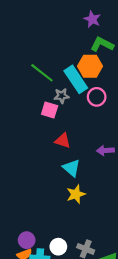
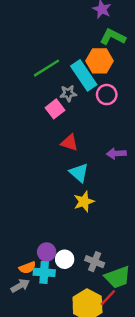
green line: (42, 73) -> (47, 68), turned -70
pink square: (50, 110) -> (55, 109), turned 35
purple circle: (27, 240) -> (47, 252), moved

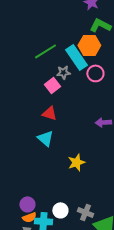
red triangle: (69, 143) -> (49, 113), moved
cyan triangle: (79, 173) -> (45, 138), moved
purple circle: (47, 252) -> (27, 204), moved

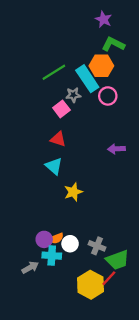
yellow star: (76, 162) -> (73, 192), moved
purple circle: (27, 204) -> (44, 239), moved
orange semicircle: (29, 217) -> (56, 238), moved

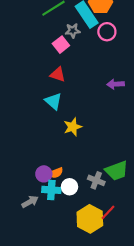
white circle: (70, 244) -> (70, 187), moved
green trapezoid: (117, 260) -> (117, 171), moved

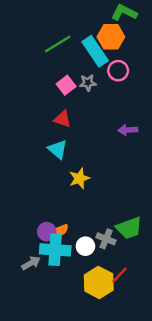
gray star: (73, 31) -> (88, 83), moved
white circle: (70, 187) -> (85, 246), moved
cyan cross: (51, 190) -> (55, 250), size x1.4

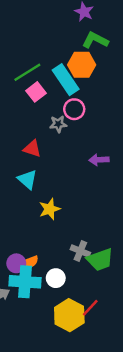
pink circle: (118, 71) -> (74, 109), moved
gray star: (88, 83) -> (58, 124), moved
pink square: (66, 85) -> (36, 92), moved
gray cross: (106, 239) -> (80, 251), moved

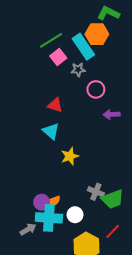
pink circle: (74, 109) -> (96, 89), moved
gray star: (58, 124) -> (78, 70), moved
red line: (90, 308) -> (113, 231), moved

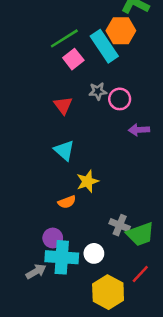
gray star: (78, 70) -> (98, 91), moved
red triangle: (55, 105) -> (63, 105), moved, turned 35
orange semicircle: (53, 201) -> (67, 202), moved

